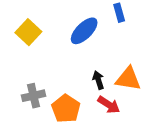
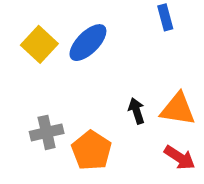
blue ellipse: (84, 31) -> (88, 43), moved
red arrow: (109, 105) -> (180, 158), moved

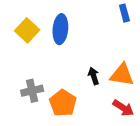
blue rectangle: (165, 17) -> (124, 13), moved
blue ellipse: (88, 43) -> (60, 29), turned -40

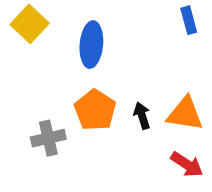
yellow square: (27, 30) -> (30, 24), moved
orange pentagon: (63, 103) -> (95, 110), moved

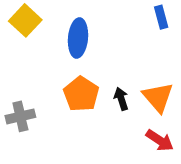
orange triangle: (185, 114) -> (158, 97), turned 40
gray cross: (48, 138) -> (20, 116), moved

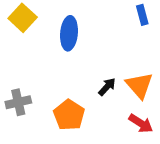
orange pentagon: (81, 94) -> (69, 115), moved
black arrow: (121, 99) -> (107, 87), turned 60

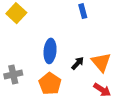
blue rectangle: (142, 15) -> (83, 11), moved
blue ellipse: (69, 33) -> (50, 51), moved

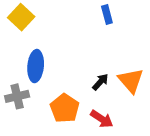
blue ellipse: (50, 51) -> (36, 66), moved
red arrow: (102, 90) -> (102, 119), moved

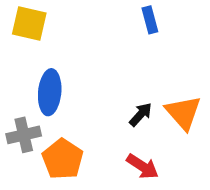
yellow square: (21, 17) -> (29, 24), turned -30
orange pentagon: (65, 108) -> (63, 159), moved

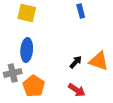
yellow square: (29, 24) -> (27, 13), moved
orange triangle: (183, 113) -> (99, 61), turned -30

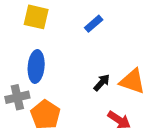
blue rectangle: (81, 11) -> (94, 24), moved, turned 64
red arrow: (77, 90) -> (119, 120), moved

